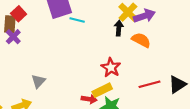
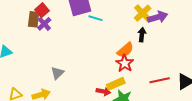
black arrow: (119, 28) -> (142, 35), moved
purple cross: (13, 37) -> (44, 24), moved
orange semicircle: (141, 40) -> (125, 50), moved, turned 108

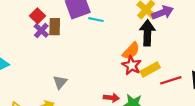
brown rectangle: (34, 19) -> (55, 27), moved
black arrow: (142, 35) -> (147, 33), size x1.6
yellow rectangle: (116, 84) -> (150, 70), moved

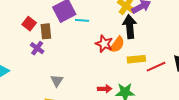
purple cross: (41, 30) -> (37, 48), moved
red star: (132, 65) -> (104, 44), moved
yellow rectangle: (150, 70) -> (136, 59), turned 30

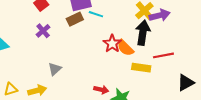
brown rectangle: (46, 31) -> (75, 19), moved, turned 56
orange semicircle: (117, 45) -> (125, 48), turned 84
red line: (156, 67) -> (163, 55), moved

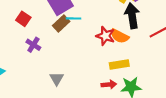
cyan line: (96, 14) -> (73, 18), moved
yellow rectangle: (141, 68) -> (119, 65), moved

